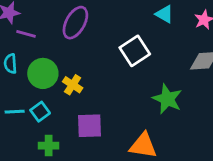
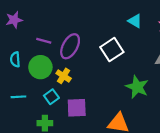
purple ellipse: (75, 23) -> (70, 46), moved
purple line: (26, 34) -> (44, 41), moved
cyan square: (40, 112) -> (51, 97), moved

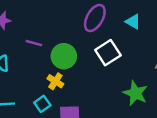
purple ellipse: (70, 46) -> (95, 18), moved
green circle: (40, 67) -> (64, 56), moved

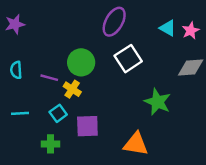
cyan triangle: (133, 22) -> (168, 28), moved
purple line: (34, 43) -> (49, 78), moved

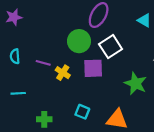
green circle: (81, 62) -> (79, 41), moved
cyan square: (58, 113) -> (82, 112), moved, turned -32
purple square: (87, 126) -> (93, 68), moved

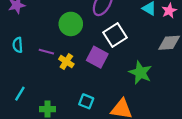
green circle: (79, 41) -> (71, 24), moved
purple square: (93, 68) -> (97, 57), turned 30
cyan line: (18, 93) -> (20, 94), moved, turned -56

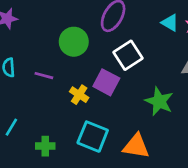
yellow cross: (66, 62) -> (79, 95), moved
cyan square: (86, 101) -> (93, 137), size x1.6

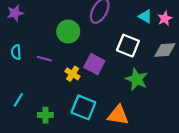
white square: (128, 55) -> (128, 46), moved, turned -35

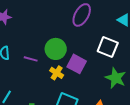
green circle: (68, 32) -> (56, 49), moved

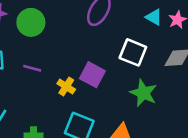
green circle: (56, 49) -> (31, 22), moved

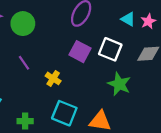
purple line: (32, 68) -> (24, 63), turned 40
purple square: (92, 75) -> (80, 52), moved

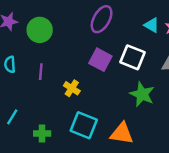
purple line: (24, 63) -> (41, 72), turned 40

